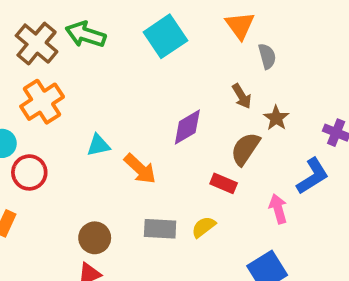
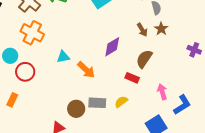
orange cross: (42, 102) -> (32, 33), turned -30
brown star: (276, 118) -> (161, 29), moved
blue L-shape: (313, 176) -> (182, 105), moved
brown circle: (95, 238) -> (76, 109), moved

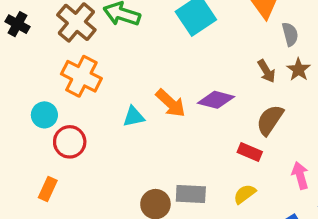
purple diamond: (112, 47) -> (216, 100), turned 45
orange arrow: (86, 70) -> (171, 103), moved
yellow semicircle: (121, 102) -> (245, 194), moved

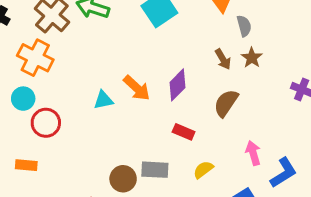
orange cross: (81, 76) -> (35, 58), moved
purple diamond: (216, 100) -> (178, 85), turned -60
red rectangle: (250, 152) -> (184, 132), moved
orange rectangle: (48, 189) -> (26, 165), turned 70

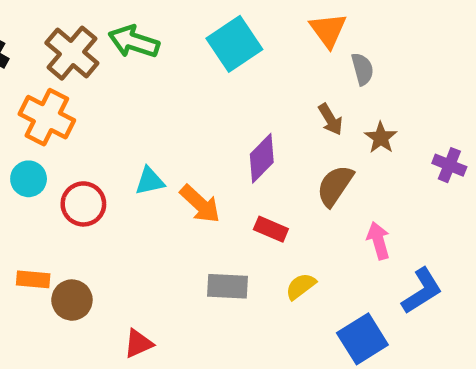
brown star: (252, 58) -> (381, 138), moved
orange arrow: (137, 88) -> (200, 204), moved
red circle: (46, 123) -> (83, 204), moved
pink arrow: (253, 153) -> (378, 241), moved
brown circle: (123, 179) -> (72, 300), moved

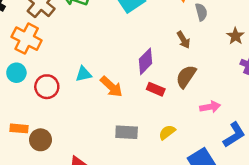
brown star: (381, 138) -> (235, 36), moved
red rectangle: (271, 229) -> (156, 89), moved
pink arrow: (378, 241) -> (210, 107), turned 96

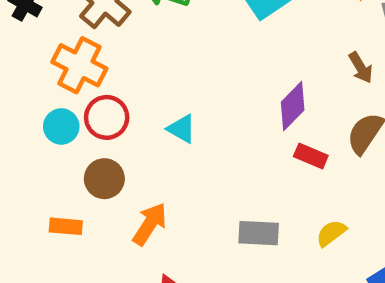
cyan triangle: (84, 74) -> (181, 129), turned 42
red circle: (47, 87) -> (107, 117), moved
orange arrow: (111, 87) -> (150, 224), moved, turned -100
brown circle: (40, 140) -> (104, 179), moved

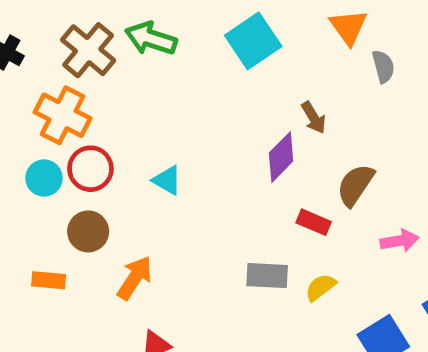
brown arrow: (361, 68) -> (314, 118), moved
red rectangle: (311, 156) -> (314, 222), moved
gray rectangle: (259, 233) -> (267, 276), moved

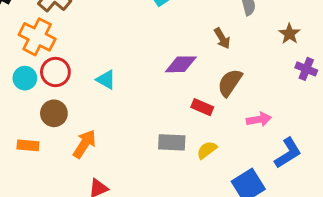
brown arrow: (314, 118) -> (222, 38), moved
purple diamond: (281, 157) -> (181, 64), turned 44

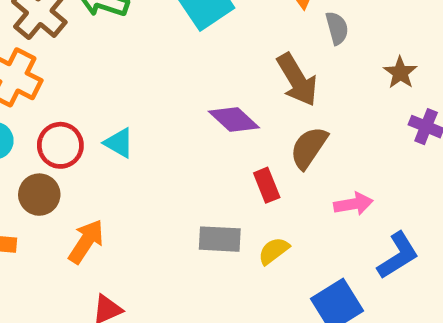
brown arrow: (222, 38) -> (297, 80), size x1.6
purple diamond: (181, 64) -> (234, 120), turned 44
red circle: (55, 72) -> (60, 145), moved
red rectangle: (202, 107) -> (267, 185), turned 45

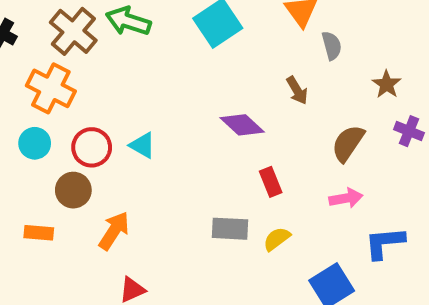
brown arrow: (297, 80) -> (297, 90), size x0.6
brown semicircle: (309, 148) -> (348, 143), moved
blue L-shape: (398, 255) -> (385, 243), turned -153

